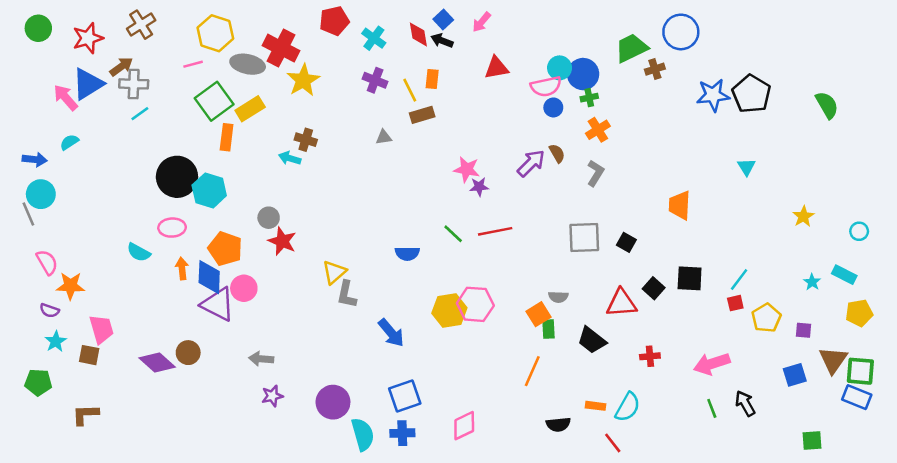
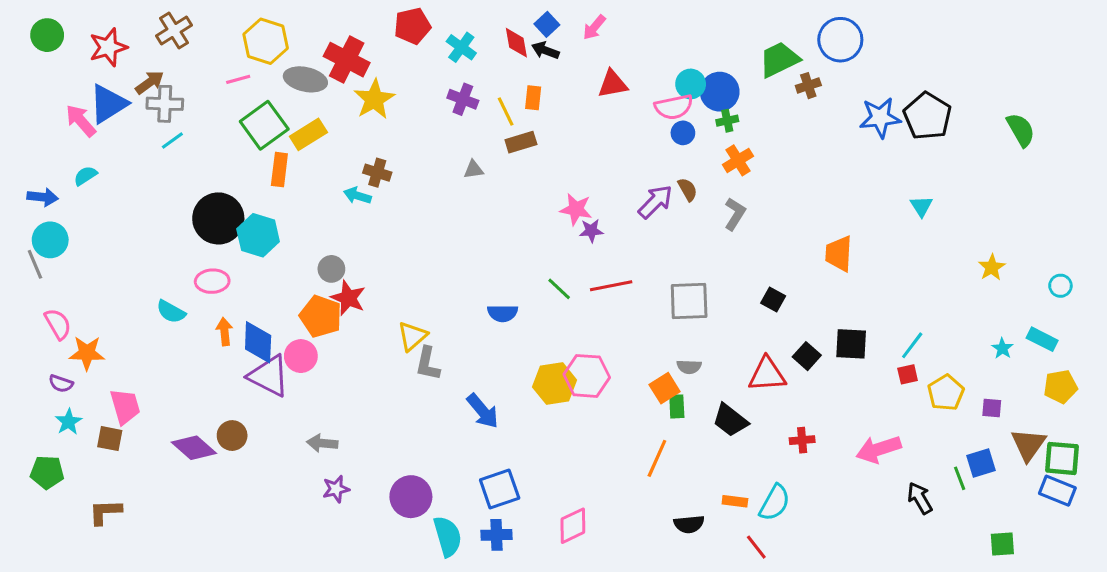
gray square: (584, 237) -> (689, 301), moved
orange pentagon: (225, 249) -> (321, 316), moved
green line: (712, 408) -> (960, 478), moved

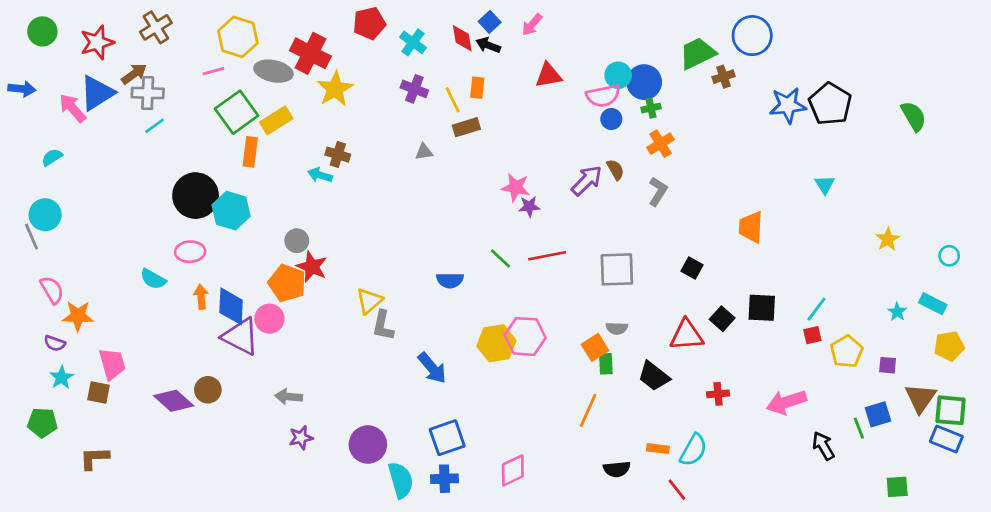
cyan semicircle: (85, 176) -> (52, 157), moved
blue arrow: (43, 197) -> (22, 89), moved

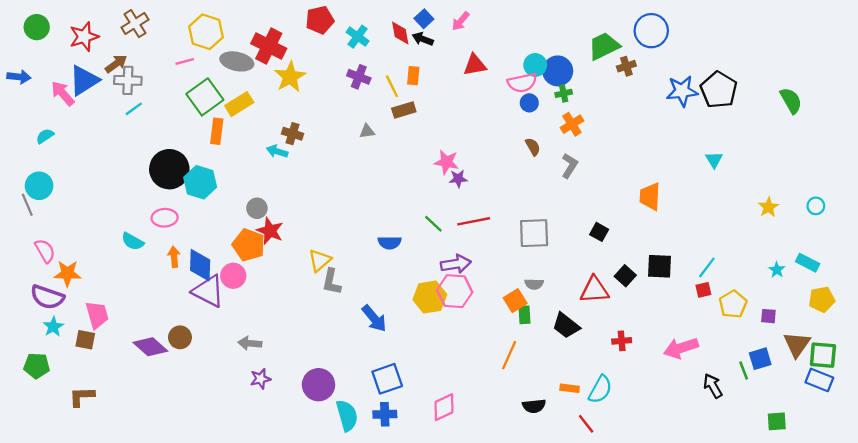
purple arrow: (587, 181) -> (456, 264), moved, turned 36
cyan circle: (949, 256) -> (816, 206), moved
purple semicircle: (55, 343) -> (47, 297), size x1.8

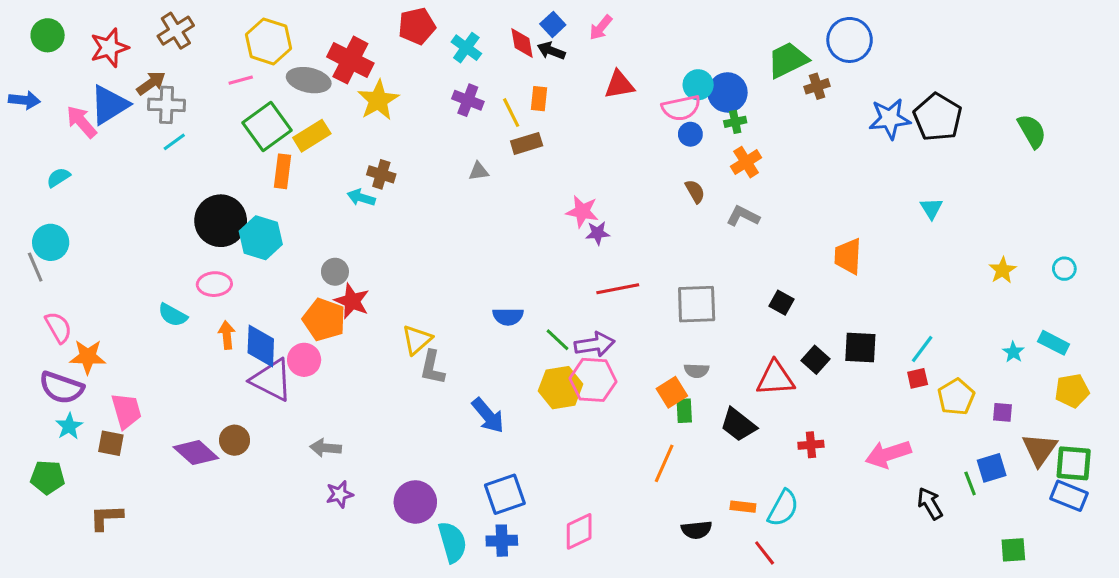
gray L-shape: (570, 166) -> (743, 216), turned -95
green line: (433, 224) -> (557, 340), moved

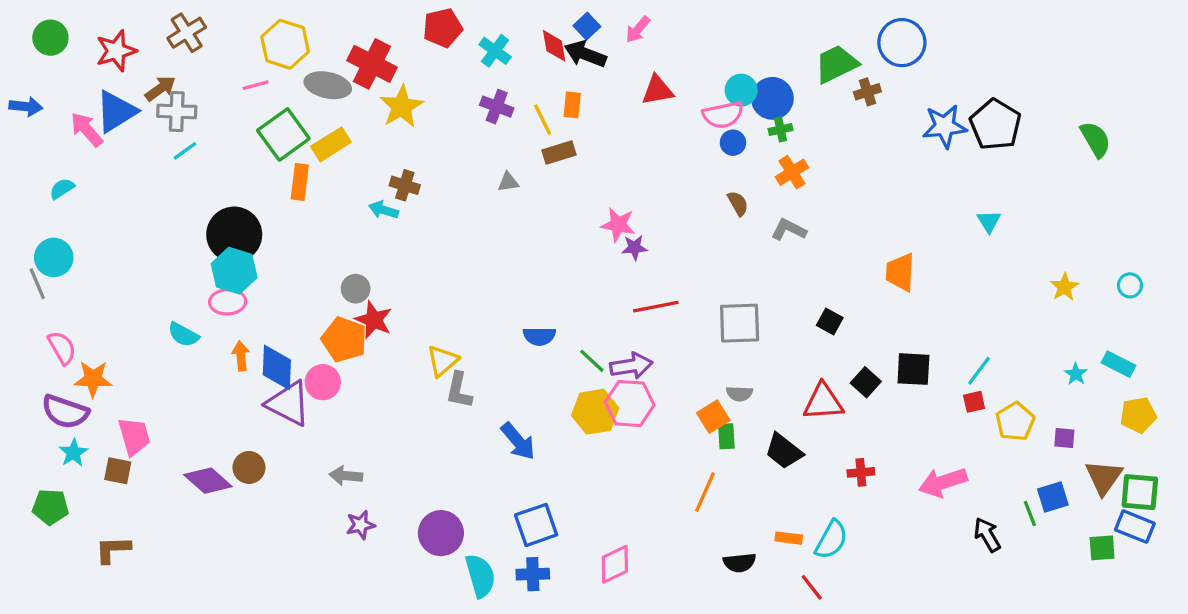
black arrow: (551, 51) -> (585, 54), size x1.4
cyan hexagon: (261, 238) -> (234, 271), moved
green square: (1013, 550) -> (1102, 548), moved

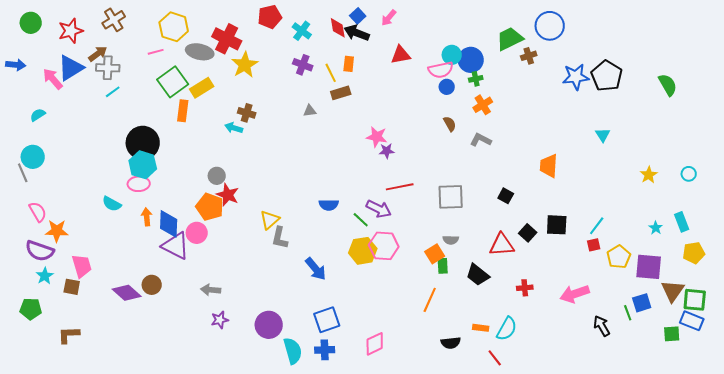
cyan rectangle: (1118, 364) -> (682, 222), turned 42
purple arrow: (631, 366) -> (379, 209), moved, turned 35
purple square: (1064, 438) -> (649, 267), size x2.0

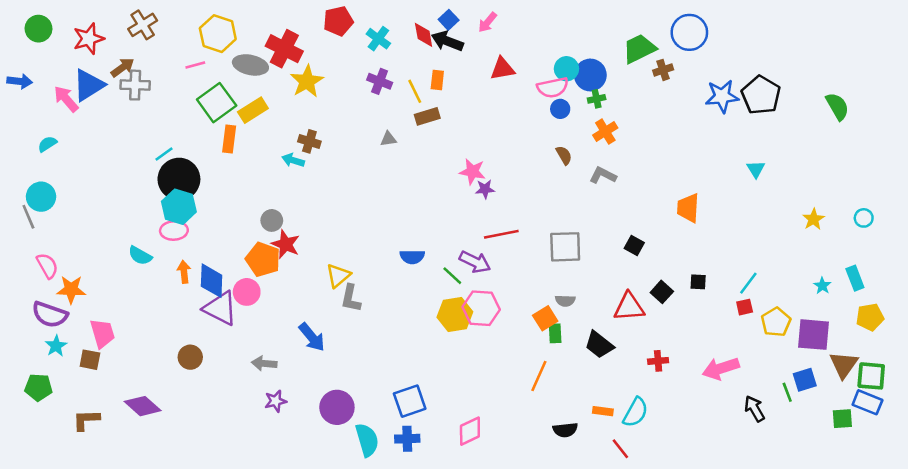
cyan line: (113, 92) -> (164, 154), moved
black square: (557, 225) -> (698, 282), size x0.6
blue arrow: (316, 269) -> (312, 337), moved
purple diamond: (127, 293) -> (143, 406), moved

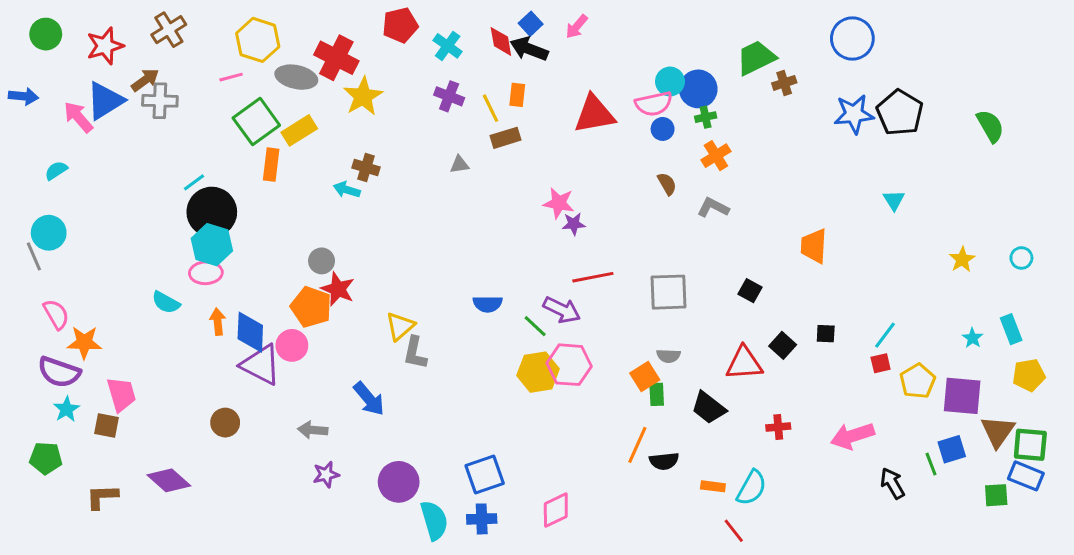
blue circle: (689, 32) -> (852, 39), moved
red triangle: (503, 69) -> (594, 114), moved, size x1.4
black semicircle: (565, 430) -> (664, 461), moved

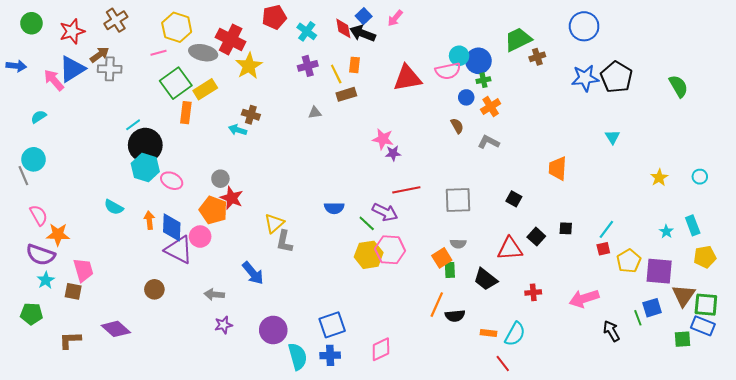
purple cross: (449, 96) -> (308, 66), turned -36
blue circle: (663, 129) -> (466, 97), moved
pink ellipse: (206, 273) -> (172, 181), moved, turned 30

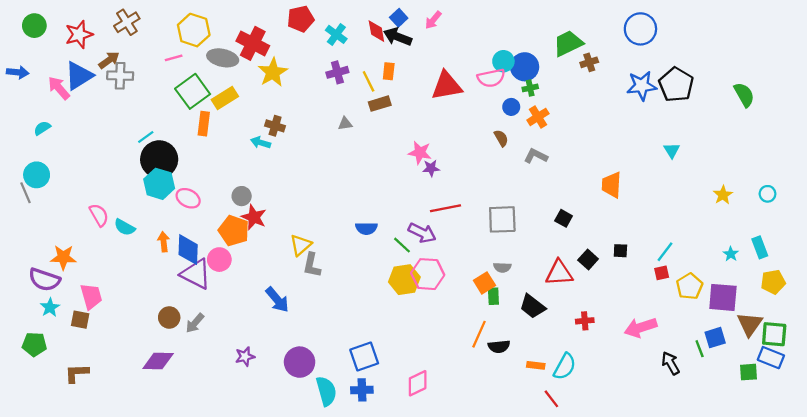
pink semicircle: (39, 215) -> (99, 215), moved
gray arrow: (214, 294) -> (195, 323), moved, turned -54
purple diamond: (116, 329) -> (158, 361), moved, turned -40

